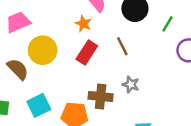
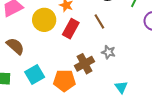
yellow circle: (43, 50) -> (44, 20), moved
brown cross: (101, 97) -> (85, 64), turned -30

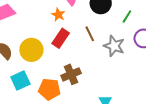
yellow circle: (44, 20) -> (31, 50), moved
gray star: (108, 52) -> (114, 46), moved, size x1.5

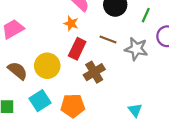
brown line: (90, 34) -> (108, 40), turned -35
brown cross: (71, 74) -> (94, 72), moved

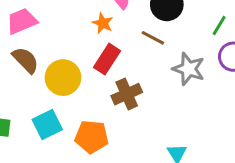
green line: (146, 15) -> (219, 26), moved
brown line: (108, 40) -> (153, 38), moved
brown semicircle: (18, 71) -> (25, 60), moved

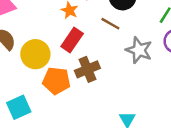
cyan square: (47, 125) -> (19, 107), moved
orange pentagon: (92, 137) -> (56, 81), moved

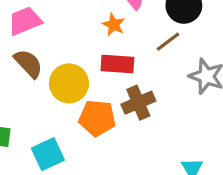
brown line: (110, 24) -> (168, 42), turned -66
red rectangle: (72, 40) -> (117, 64), turned 60

